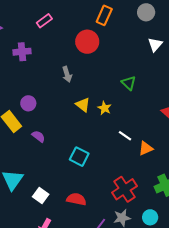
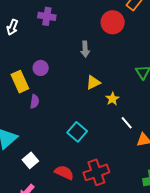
yellow triangle: (83, 105) -> (93, 82), turned 42
yellow star: (104, 108) -> (112, 99), moved
purple semicircle: (38, 136) -> (35, 101), moved, turned 48
red cross: (124, 189) -> (96, 172), moved

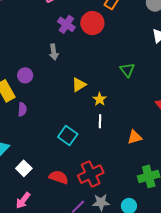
purple cross: (47, 16) -> (66, 24), moved, turned 30
gray arrow: (85, 49) -> (54, 52), moved
white line: (127, 123) -> (100, 121), moved, turned 48

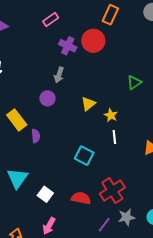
gray arrow: (54, 52) -> (59, 75), turned 35
green triangle: (127, 70) -> (134, 82), turned 42
purple circle: (25, 75) -> (47, 98), moved

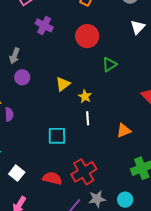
red circle: (93, 41) -> (87, 36), moved
gray arrow: (59, 75) -> (15, 56), moved
cyan square: (84, 156) -> (57, 136), turned -30

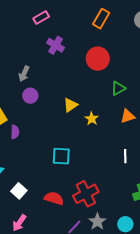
white line: (88, 118) -> (125, 156), moved
orange triangle: (124, 131) -> (128, 116), moved
gray star: (97, 199) -> (97, 222), turned -30

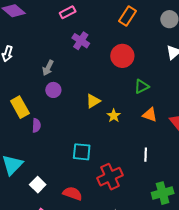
orange triangle: (128, 116) -> (150, 115), turned 35
red cross: (86, 194) -> (110, 177), moved

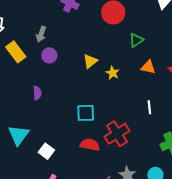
yellow rectangle: (20, 107) -> (16, 52), moved
red semicircle: (73, 194) -> (90, 145), moved

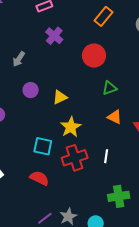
purple circle: (49, 55) -> (31, 90), moved
yellow star: (113, 73) -> (71, 127), moved, size x1.5
red cross: (117, 134) -> (75, 158), moved

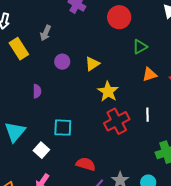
orange triangle: (115, 117) -> (150, 74), turned -35
cyan square: (43, 146) -> (63, 128), moved
red semicircle: (39, 178) -> (86, 164), moved

